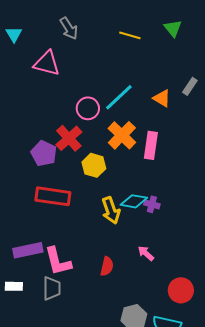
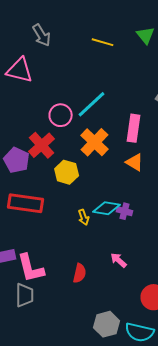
orange triangle: (162, 98) -> (135, 162), moved
pink rectangle: (151, 145) -> (134, 128), moved
yellow arrow: (111, 210) -> (84, 217), size x0.6

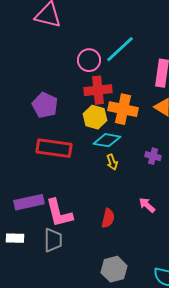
orange cross: (95, 142) -> (123, 109), moved, turned -32
red cross: (42, 145) -> (98, 90), moved, turned 36
cyan diamond: (107, 208) -> (107, 140), moved
gray hexagon: (107, 324) -> (114, 269), moved

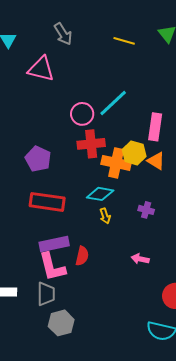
yellow hexagon: (95, 117) -> (134, 153), moved
purple rectangle: (29, 202) -> (54, 244), moved
pink arrow: (147, 205) -> (140, 259), turned -30
red semicircle: (108, 218) -> (82, 256), moved
gray hexagon: (114, 269) -> (61, 323), moved

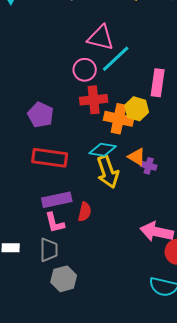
pink triangle: (41, 69) -> (101, 38), moved
orange triangle: (156, 161) -> (137, 157), moved
yellow arrow: (105, 216) -> (108, 172), size x2.0
pink arrow: (140, 259) -> (157, 232), moved, size x1.8
pink L-shape: (52, 267) -> (55, 223), size x0.7

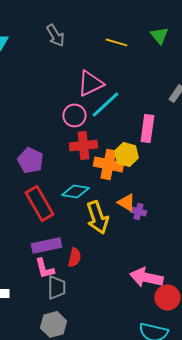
pink triangle: (101, 38) -> (90, 83), turned -40
cyan diamond: (103, 150) -> (75, 191), moved
red rectangle: (50, 158) -> (39, 203), turned 52
gray trapezoid: (49, 250) -> (56, 287), moved

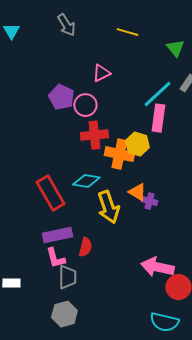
green triangle: (159, 35) -> (175, 48), moved
pink triangle: (90, 83) -> (101, 73), size x0.7
cyan line: (105, 104) -> (157, 94), moved
purple pentagon: (30, 160) -> (61, 97), moved

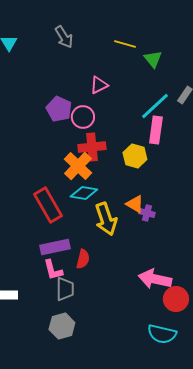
green triangle: (175, 48) -> (153, 59), moved
orange cross: (119, 154) -> (78, 166), moved, turned 32

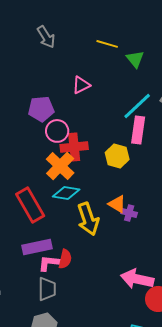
purple pentagon: (59, 109) -> (41, 109), turned -30
pink circle: (83, 117) -> (57, 131), moved
pink L-shape: (53, 270) -> (49, 263), moved, turned 110

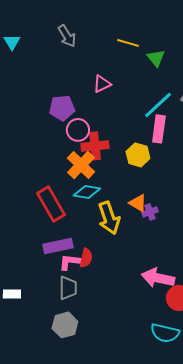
purple cross: (129, 213) -> (150, 212), turned -35

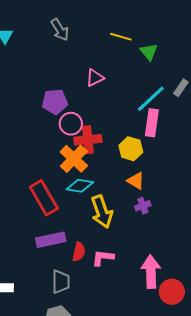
orange triangle: (138, 203) -> (136, 181), moved
pink L-shape: (70, 262) -> (103, 258), moved
pink arrow: (158, 278) -> (151, 272), turned 76

